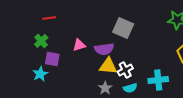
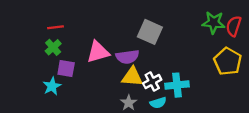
red line: (49, 18) -> (55, 27), moved
pink triangle: (79, 45) -> (98, 52), size x1.5
cyan cross: (158, 80) -> (177, 85), moved

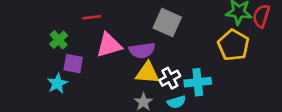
red line: (55, 27) -> (92, 17), moved
yellow pentagon: (228, 61) -> (233, 45), moved

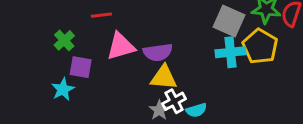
gray square: (167, 23) -> (229, 21), moved
white cross: (170, 78) -> (174, 101), moved
cyan cross: (198, 82) -> (230, 52), moved

